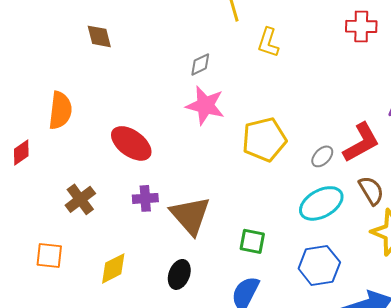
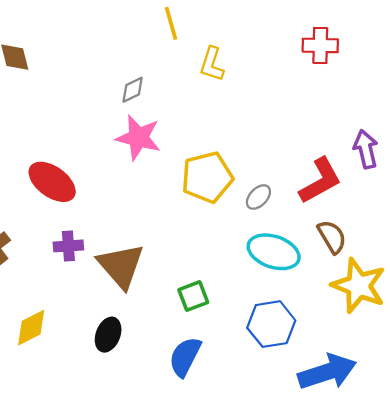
gray ellipse: (322, 156) -> (258, 197), moved
cyan ellipse: (321, 203) -> (274, 252), turned 48
green square: (252, 241) -> (193, 296), turned -32

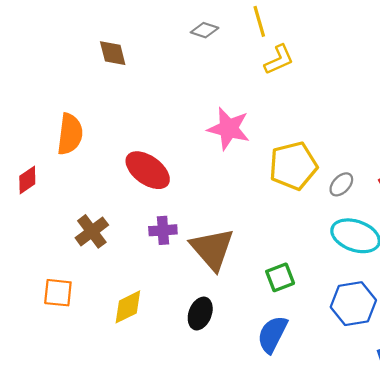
yellow L-shape: (212, 64) -> (279, 60), moved, turned -132
gray diamond: (133, 90) -> (205, 30), moved, turned 44

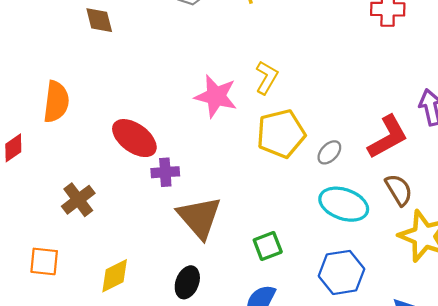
yellow L-shape: (279, 60) -> (267, 77), moved, turned -36
purple cross: (163, 230) -> (165, 172), moved

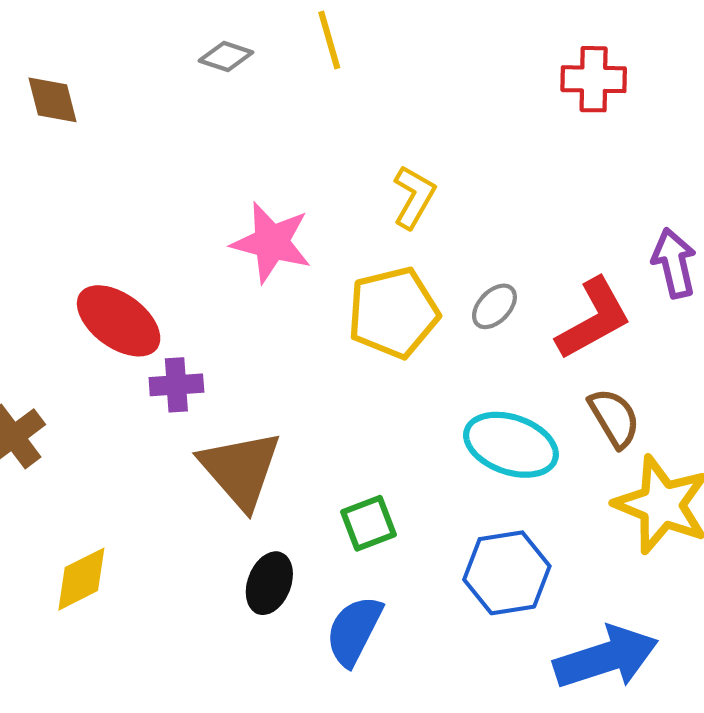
yellow L-shape: (267, 77) -> (414, 197), moved
gray ellipse: (329, 152) -> (494, 306), moved
black ellipse: (187, 282) -> (269, 583), moved

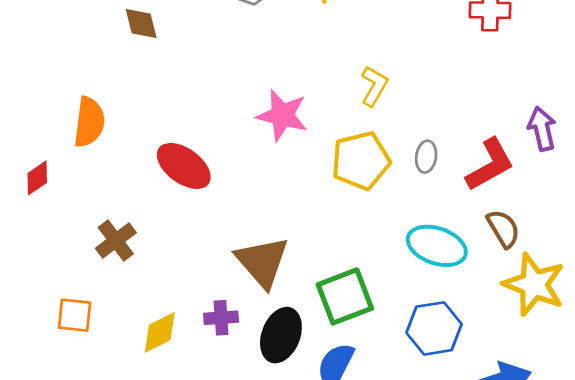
gray ellipse: (494, 306) -> (426, 157), turned -36
purple cross: (176, 385) -> (221, 318), moved
green square: (368, 523) -> (345, 296), size x1.6
black ellipse: (269, 583) -> (281, 335), size x1.4

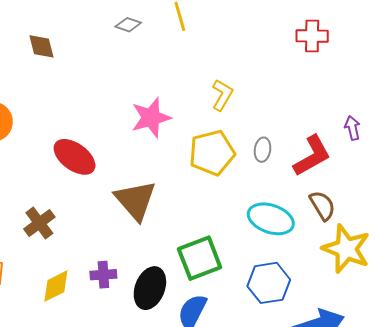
pink star: (282, 115) -> (151, 118), turned -30
purple arrow: (542, 129) -> (352, 128), size x0.7
brown cross: (116, 241) -> (39, 223), moved
brown triangle: (262, 262) -> (135, 200), moved

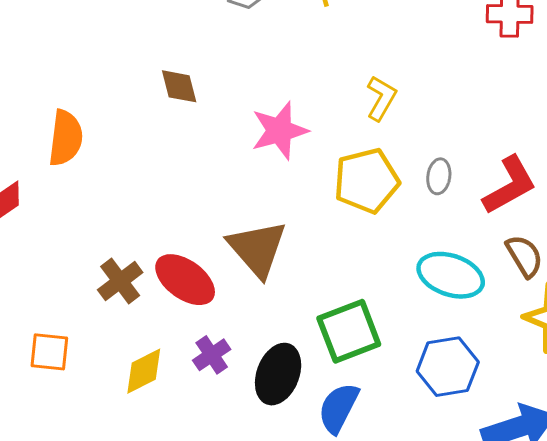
brown diamond: (41, 46) -> (179, 86), moved
red ellipse: (75, 157) -> (185, 280), moved
purple cross: (103, 275) -> (212, 355), turned -30

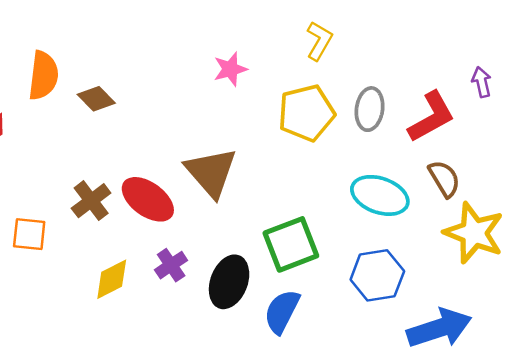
brown diamond: (179, 86) -> (96, 99), moved, turned -30
pink star: (279, 131) -> (230, 69), size x0.7
gray ellipse: (439, 176) -> (370, 109), size x1.4
orange square: (49, 352) -> (29, 234), moved

